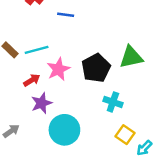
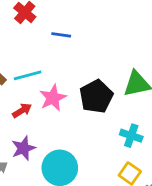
cyan cross: (113, 102) -> (131, 136), moved
purple star: (41, 103) -> (23, 148), moved

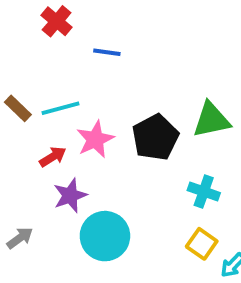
purple star: (23, 148) -> (70, 195), moved

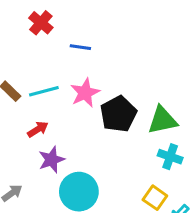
green triangle: (211, 120) -> (163, 120), moved
pink star: (95, 139) -> (85, 93), moved
cyan cross: (204, 192) -> (170, 157), moved

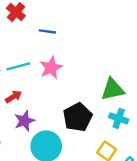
black pentagon: (118, 114) -> (78, 117), moved

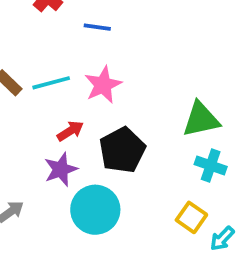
red arrow: (14, 97) -> (70, 131), moved
black pentagon: (78, 117) -> (122, 150), moved

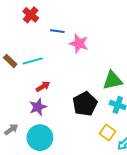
pink star: (103, 85) -> (79, 44), moved, turned -30
black pentagon: (122, 150) -> (85, 104), moved
cyan circle: (95, 210) -> (40, 138), moved

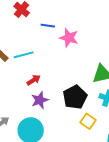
purple star: (38, 107) -> (40, 100), moved
yellow square: (107, 133) -> (88, 121), moved

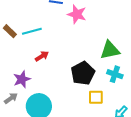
purple star: (40, 100) -> (22, 79), moved
yellow square: (88, 121) -> (96, 97), turned -35

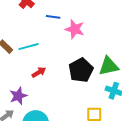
black pentagon: (83, 73) -> (81, 70), moved

